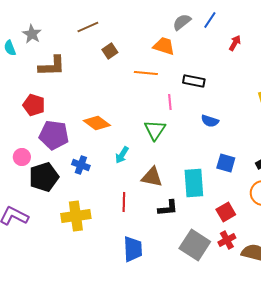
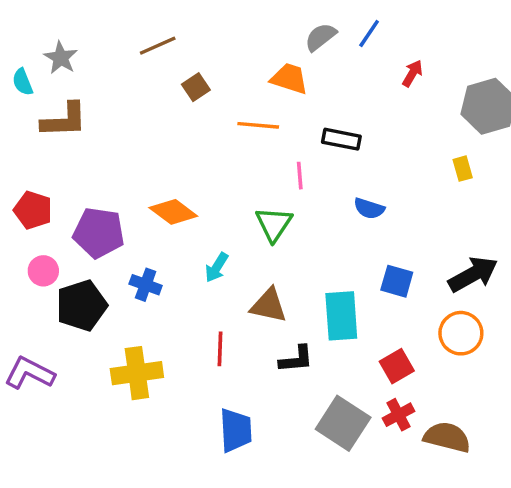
brown L-shape: (52, 66) -> (64, 120), moved
red pentagon: (34, 105) -> (33, 210), moved

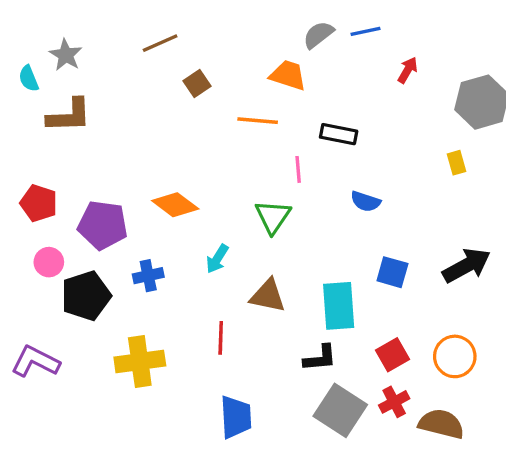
blue line: (369, 33) -> (366, 31), turned 44
blue cross: (146, 285) -> (148, 276), turned -32
orange circle: (461, 333) -> (455, 356), moved
black L-shape: (296, 359) -> (320, 358), moved

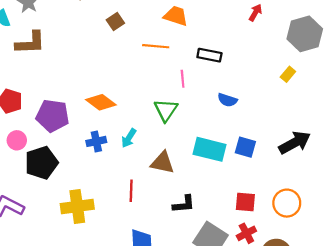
yellow rectangle: (456, 163) -> (288, 74), turned 56
blue cross: (148, 276) -> (96, 141), moved
cyan rectangle: (339, 306) -> (209, 149), moved, turned -72
red square: (392, 355) -> (245, 202), turned 35
black L-shape: (320, 358) -> (184, 204), moved

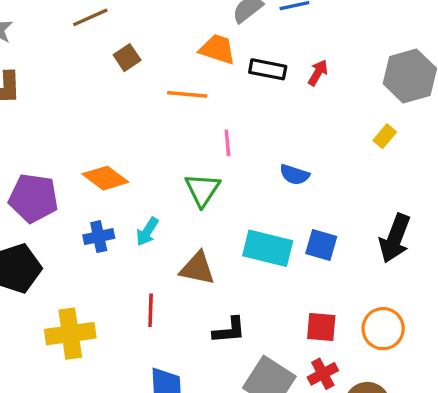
red arrow: (255, 13) -> (318, 73), moved
black rectangle: (209, 55) -> (268, 69), moved
black arrow: (295, 143) -> (395, 238), turned 140

